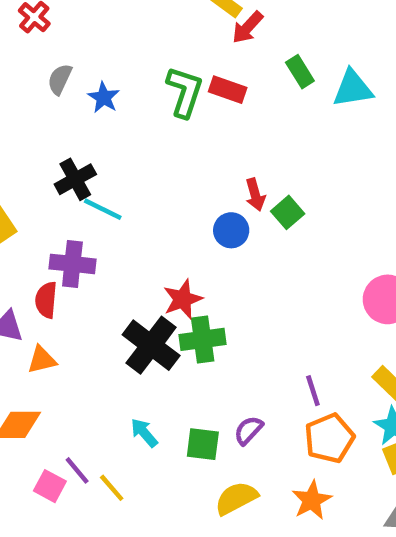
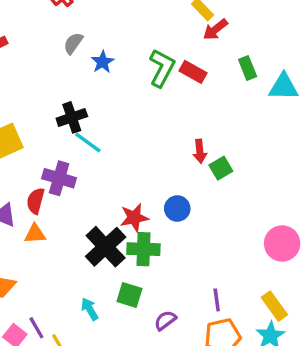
blue circle: (231, 230) -> (177, 208), moved
orange triangle: (42, 360) -> (35, 234), moved
green square: (203, 444) -> (129, 295), moved

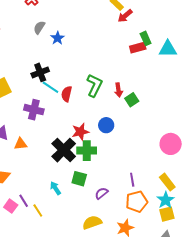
green L-shape: (162, 68) -> (94, 85), moved
red rectangle: (193, 72) -> (138, 48), moved, turned -42
red semicircle: (36, 201) -> (67, 94), moved

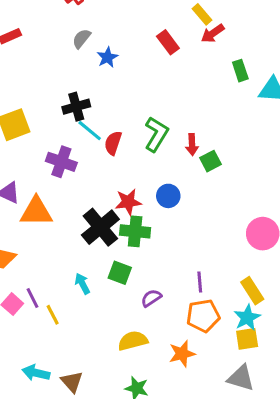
red rectangle: (138, 48) -> (168, 42), moved, turned 63
orange triangle: (21, 144) -> (36, 212), size x1.6

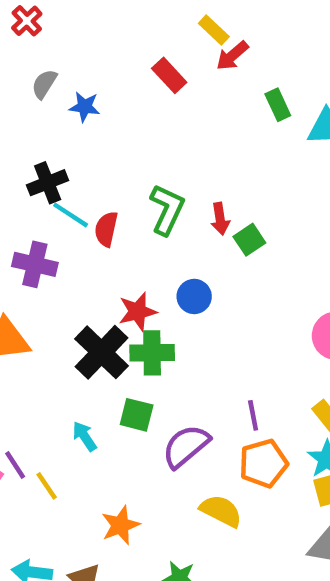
blue star: (107, 57) -> (85, 107), turned -30
purple semicircle: (151, 298) -> (186, 446), size x1.6
yellow semicircle: (133, 341) -> (221, 511), moved, turned 48
orange star: (182, 354) -> (120, 525), moved

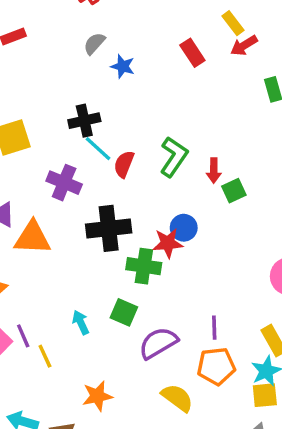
red star: (138, 312) -> (168, 243), moved
black cross: (102, 352) -> (109, 228), moved, turned 30

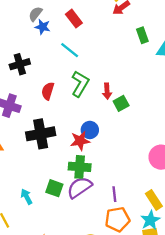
gray semicircle: (94, 43) -> (35, 14), moved
red rectangle: (192, 53) -> (74, 19), moved
cyan line: (98, 149) -> (70, 50), moved
green cross: (144, 266) -> (80, 167), moved
purple semicircle: (158, 343) -> (79, 187), moved

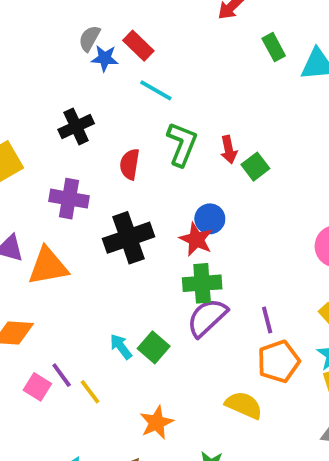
red rectangle: (74, 19) -> (138, 46), moved
red star: (80, 141) -> (196, 239), turned -30
green square: (54, 188) -> (154, 347), moved, turned 30

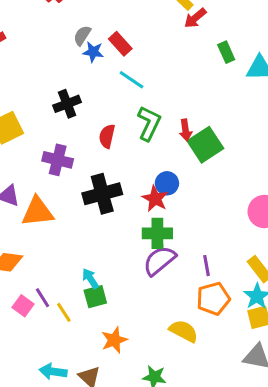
green square: (255, 167) -> (205, 145), size x1.6
green square: (154, 347) -> (95, 297), moved, turned 30

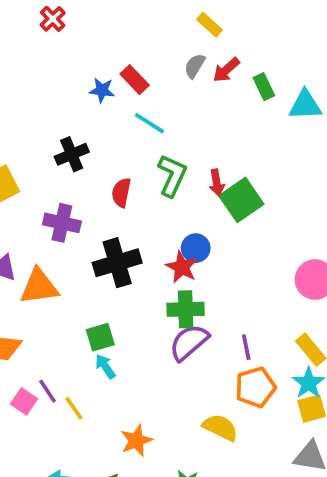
red arrow: (195, 18) -> (226, 70), moved
gray semicircle: (82, 35) -> (195, 66), moved
green square: (95, 297) -> (100, 337), moved

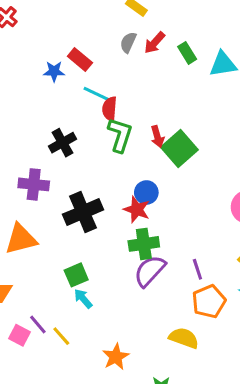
black cross: (72, 154) -> (62, 143), moved
red semicircle: (121, 193) -> (110, 109), moved

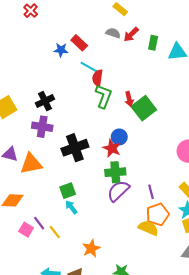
gray semicircle: (128, 42) -> (113, 33), turned 80
green rectangle: (187, 53) -> (153, 43), turned 40
black cross: (62, 143) -> (45, 101), moved
yellow semicircle: (184, 338) -> (148, 228), moved

